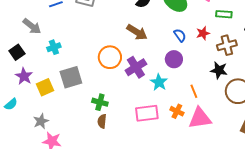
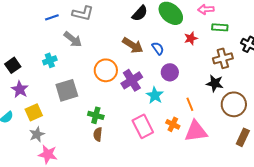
gray arrow: (32, 26) -> (73, 39), moved
red star: (203, 33) -> (191, 38), moved
blue semicircle: (180, 35) -> (158, 48), moved
yellow square: (45, 87) -> (34, 112), moved
pink rectangle: (147, 113) -> (143, 126), turned 70

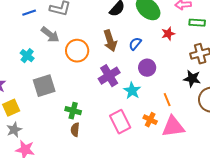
brown arrow: (133, 45) -> (110, 41), turned 40
blue semicircle: (158, 48) -> (135, 44), turned -104
cyan cross: (50, 60) -> (27, 56), turned -32
orange circle: (106, 70) -> (77, 51), moved

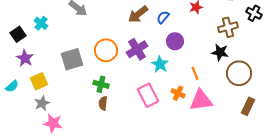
brown arrow: (110, 41) -> (138, 14), turned 70
orange circle: (77, 51) -> (106, 50), moved
cyan cross: (27, 56) -> (41, 23), moved

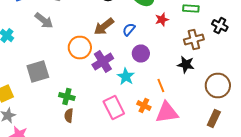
orange circle: (106, 50) -> (80, 48), moved
brown circle: (239, 73) -> (218, 86), moved

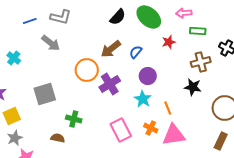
cyan star: (126, 76) -> (143, 99), moved
brown semicircle: (69, 116) -> (58, 138), moved, turned 96

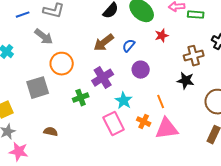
green rectangle: (198, 31) -> (196, 15), moved
orange circle: (87, 70) -> (62, 64), moved
cyan star: (143, 99) -> (124, 101), moved
green cross: (74, 119) -> (81, 98), moved, turned -35

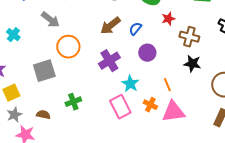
brown cross: (194, 56) -> (189, 37), moved, turned 30
green cross: (81, 98) -> (73, 102), moved
brown semicircle: (51, 132) -> (43, 115), moved

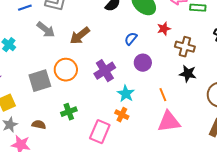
brown arrow: (110, 26) -> (80, 36), moved
orange circle: (68, 47) -> (66, 70), moved
orange cross: (150, 105) -> (122, 115), moved
pink rectangle: (120, 107) -> (100, 132), moved, turned 50

